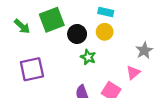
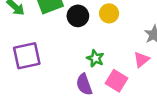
green star: (88, 57) -> (95, 58), moved

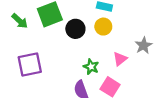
pink triangle: (141, 60) -> (120, 59), moved

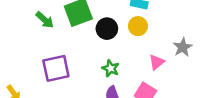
green star: (91, 67) -> (111, 68), moved

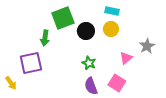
green arrow: (45, 20) -> (45, 38), moved, turned 56
purple square: (56, 68) -> (31, 63), moved

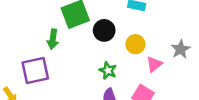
yellow circle: (111, 29) -> (135, 44), moved

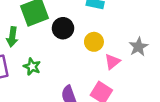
green star: (108, 71) -> (32, 67), moved

